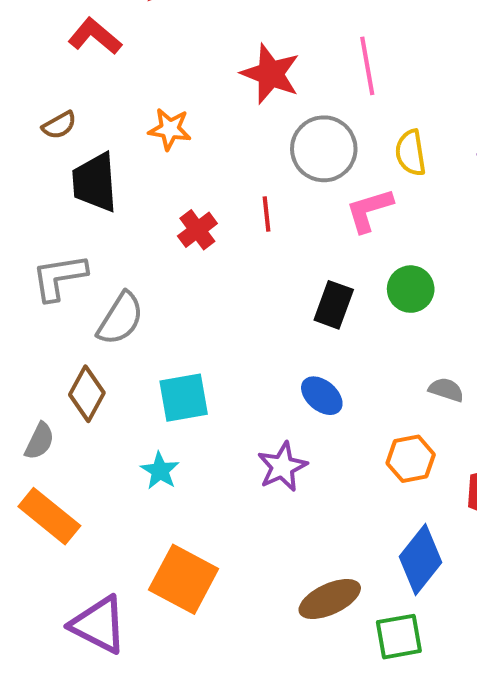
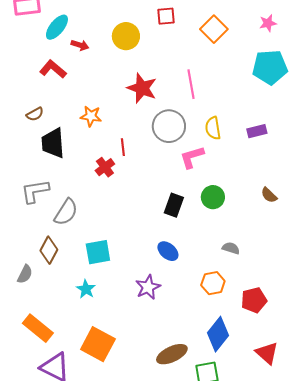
red line: (267, 214) -> (123, 147), moved
orange rectangle: (49, 516) -> (38, 328), moved

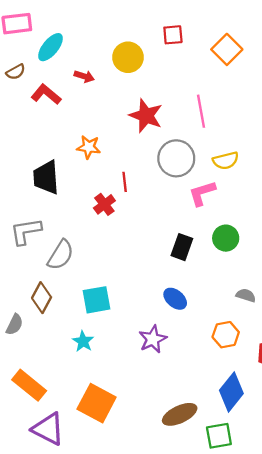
red arrow: (80, 45) -> (84, 76), moved
brown semicircle: (35, 114) -> (16, 72), moved
yellow semicircle: (213, 128) -> (226, 161), turned -95

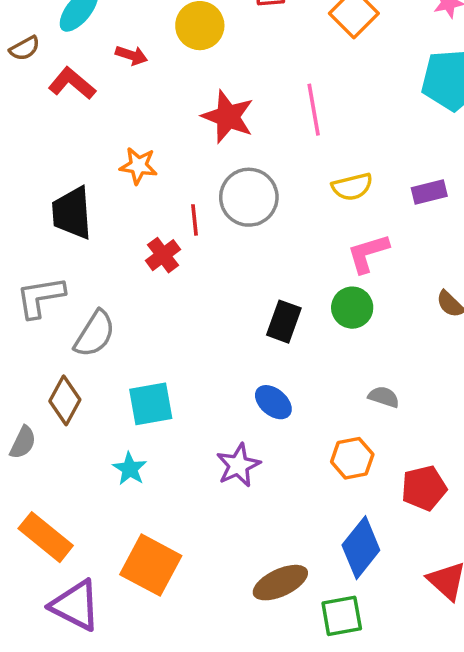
gray circle: (176, 158) -> (249, 197), moved
pink L-shape: (202, 193) -> (368, 253), moved

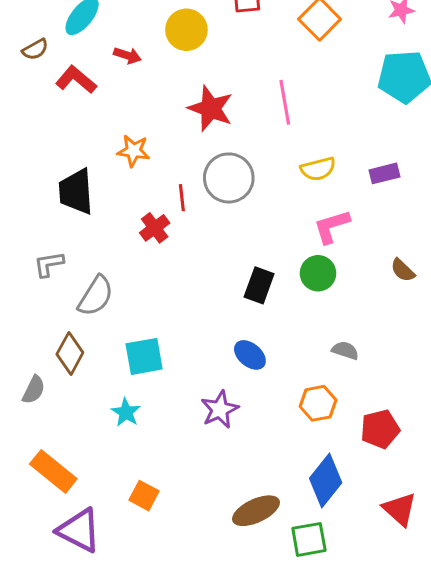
gray L-shape: (40, 297) -> (49, 264), size x0.7
orange square: (151, 565) -> (144, 496), size x0.6

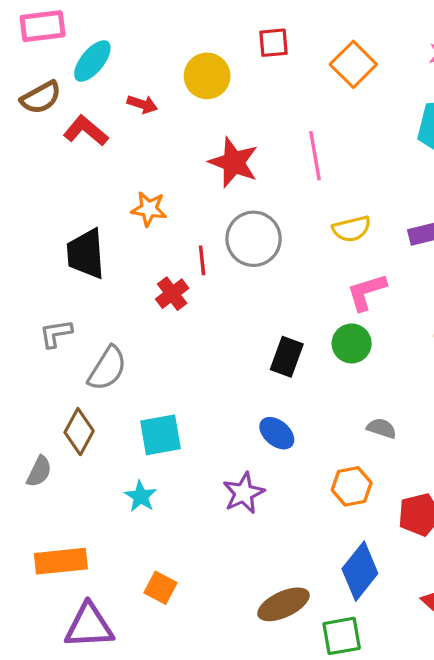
brown semicircle: (35, 49) -> (41, 98), size x1.4
orange rectangle: (53, 471) -> (61, 561), turned -45
purple triangle: (79, 530) -> (89, 626), turned -30

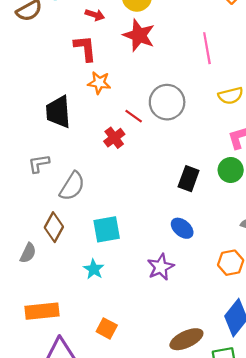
red L-shape: (86, 131) -> (85, 48), moved, turned 44
red star: (234, 162) -> (139, 35), moved
red line: (202, 260) -> (134, 116), turned -48

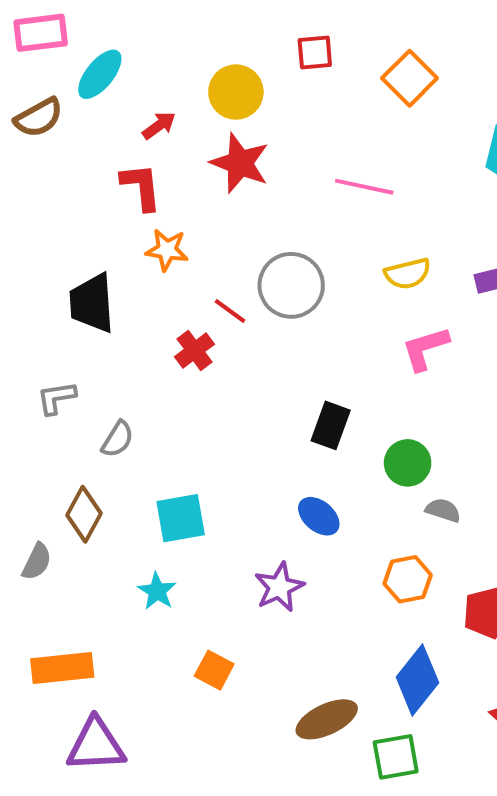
red arrow: (95, 15) -> (159, 126), turned -54
pink line: (207, 48) -> (364, 187), turned -68
green circle: (231, 170) -> (408, 463), moved
gray semicircle: (72, 186) -> (118, 439), size x0.7
orange square: (107, 328) -> (214, 670), moved

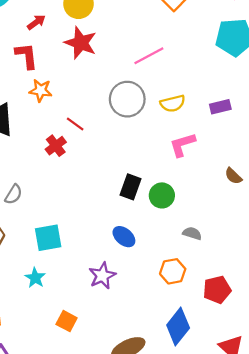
pink line: (364, 187) -> (149, 56), turned -40
gray circle: (291, 285) -> (127, 99), moved
green circle: (408, 463) -> (162, 195), moved

